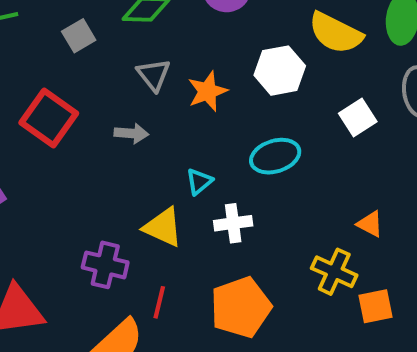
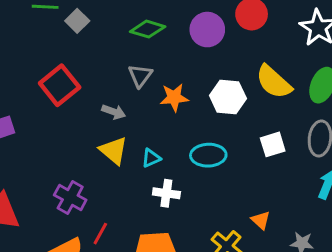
gray square: (79, 36) -> (77, 21), moved, turned -30
yellow triangle: (163, 227) -> (113, 151), moved

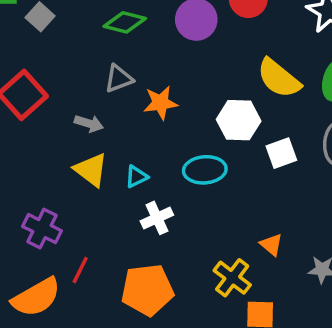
gray triangle: (140, 76) -> (119, 79), turned 35
white hexagon: (228, 97) -> (239, 120), moved
white cross: (166, 193) -> (157, 218), turned -30

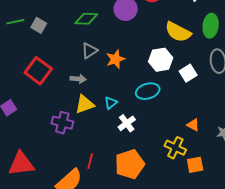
yellow triangle: (91, 170) -> (85, 104), turned -45
purple cross: (42, 229) -> (62, 123), moved

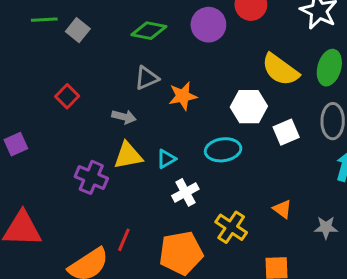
red square: (38, 71) -> (67, 96), size x0.6
yellow cross: (175, 148) -> (231, 227), moved

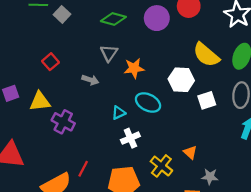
gray triangle: (147, 78) -> (109, 53), turned -36
cyan ellipse: (223, 150) -> (148, 102), moved, turned 30
yellow triangle: (128, 156) -> (40, 101), moved
orange triangle: (282, 209) -> (190, 152), moved
gray star: (326, 227) -> (210, 177), moved

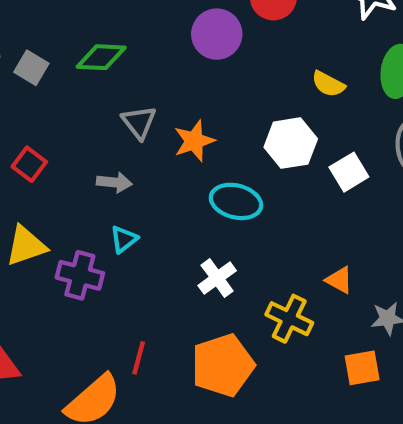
green diamond: (113, 19) -> (101, 57), moved
yellow semicircle: (206, 55) -> (328, 84), size x0.6
cyan triangle: (119, 113) -> (124, 239), moved

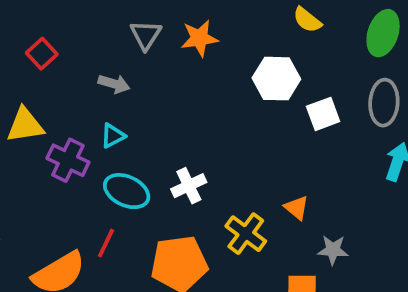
yellow semicircle: (328, 84) -> (307, 20), moved
orange star: (194, 141) -> (199, 38), moved
cyan ellipse: (236, 201) -> (127, 191), moved

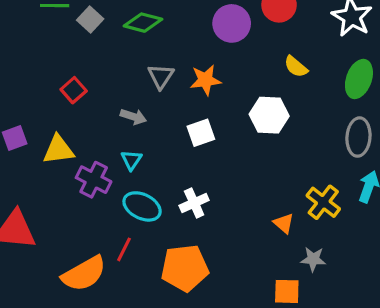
white square: (323, 114) -> (201, 133), moved
cyan triangle: (113, 136) -> (131, 160), turned -30
yellow cross: (246, 234) -> (323, 202), moved

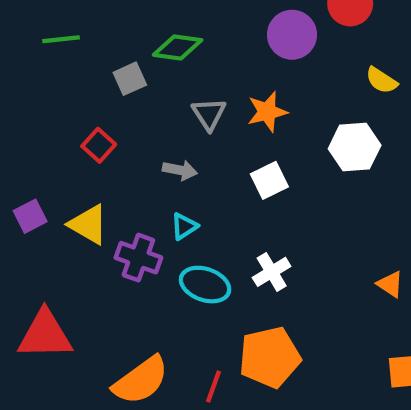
gray square: (90, 19) -> (130, 79), moved, turned 30
yellow triangle: (58, 150) -> (88, 224), turned 44
cyan triangle: (131, 160) -> (184, 226), turned 30
red line: (124, 249) -> (214, 386), moved

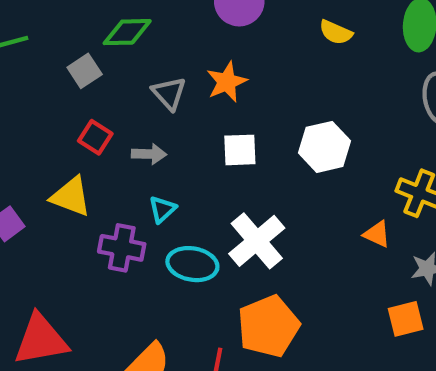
red square: (99, 145) -> (95, 137), moved
white hexagon: (355, 147) -> (325, 147), moved
white square: (269, 180) -> (240, 150), turned 33
yellow triangle: (88, 224) -> (71, 197), moved
white cross: (272, 272) -> (257, 241), size x1.5

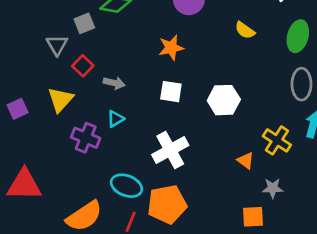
gray triangle: (169, 93) -> (57, 45), moved
yellow triangle: (71, 197) -> (60, 100), turned 40
cyan ellipse: (192, 264) -> (126, 186), moved

